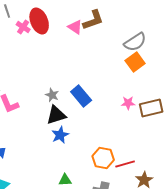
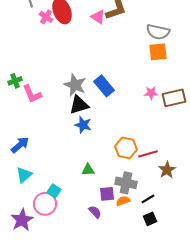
gray semicircle: (135, 42) -> (158, 32), turned 45
orange square: (135, 62) -> (158, 52), turned 30
gray star: (52, 95) -> (75, 85), size x1.6
blue star: (60, 135) -> (83, 125), turned -30

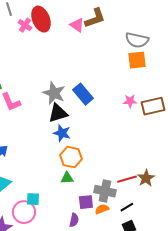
orange hexagon: (126, 148) -> (71, 157), moved
red line: (148, 154) -> (127, 179), moved
cyan square: (54, 191) -> (33, 199), turned -32
purple semicircle: (95, 212) -> (74, 220), turned 56

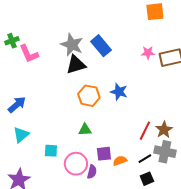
blue star: (62, 133) -> (119, 92), moved
orange hexagon: (71, 157) -> (89, 96), moved
red line: (127, 179) -> (145, 131), turned -48
gray cross: (105, 191) -> (165, 152), moved
pink circle: (24, 212) -> (76, 164), moved

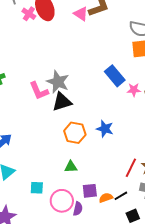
blue rectangle: (101, 46) -> (115, 76), moved
pink L-shape: (29, 54) -> (39, 91), moved
black line: (145, 159) -> (121, 196), moved

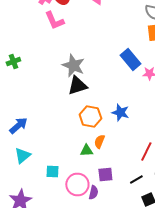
pink L-shape: (39, 91) -> (54, 20), moved
orange semicircle: (106, 198) -> (99, 142), moved, turned -48

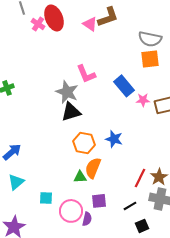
pink L-shape: (54, 20) -> (86, 74), moved
orange semicircle: (99, 142) -> (93, 168), size x1.5

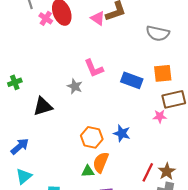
orange square: (150, 59) -> (163, 73), moved
blue rectangle: (124, 86) -> (132, 80), turned -30
gray star: (67, 92) -> (75, 86), size x0.7
pink star: (143, 100) -> (160, 116), moved
black triangle: (71, 112) -> (43, 106), moved

